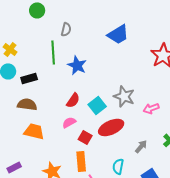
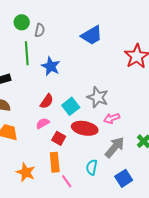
green circle: (37, 10) -> (22, 22), moved
pink arrow: (151, 108) -> (112, 118), moved
red ellipse: (111, 127) -> (85, 128), turned 35
gray arrow: (141, 146) -> (115, 147), size x1.6

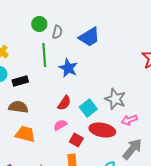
blue trapezoid: (92, 35) -> (89, 37), moved

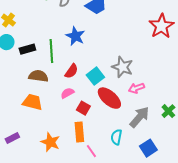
green line: (44, 55) -> (51, 51), moved
brown semicircle: (18, 107) -> (38, 76), moved
red ellipse: (102, 130) -> (109, 98), turned 30

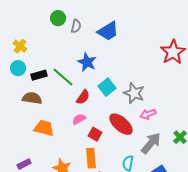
green line: (51, 51) -> (63, 77), turned -45
brown semicircle: (38, 76) -> (32, 98), moved
cyan square: (95, 76) -> (107, 87), moved

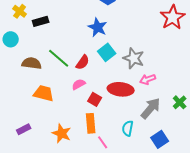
blue star: (87, 62) -> (98, 27), moved
cyan circle: (18, 68) -> (11, 39), moved
black rectangle: (39, 75) -> (41, 21), moved
green line: (63, 77) -> (59, 58), moved
red ellipse: (121, 124) -> (121, 89), turned -35

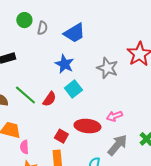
gray star: (134, 58) -> (107, 68), moved
pink semicircle: (79, 84) -> (24, 147), moved, turned -64

